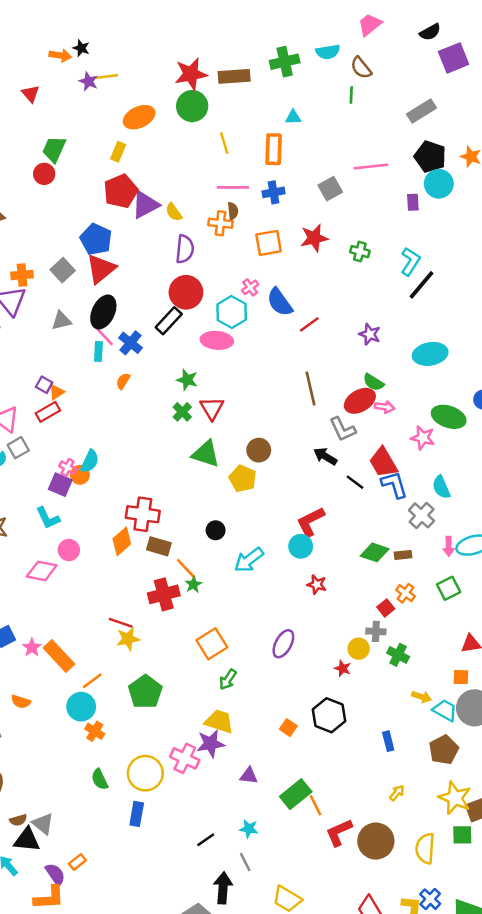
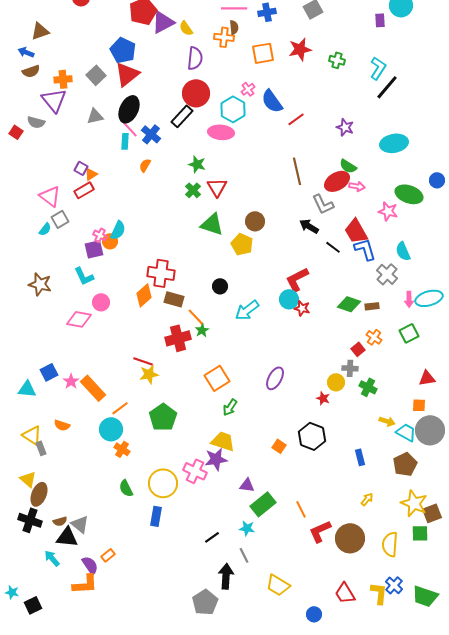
purple square: (60, 485) -> (94, 249), turned -36
red star: (317, 585) -> (302, 308), moved
green rectangle: (296, 794) -> (263, 504), moved

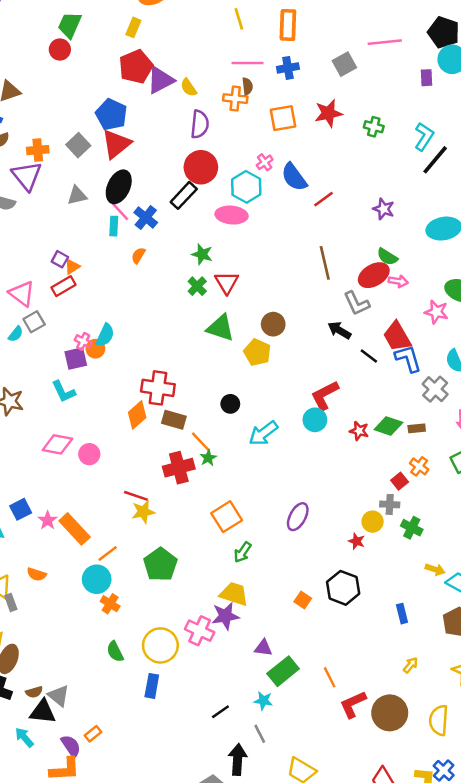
pink circle: (101, 302) -> (89, 454), moved
red star: (302, 308) -> (359, 431), moved

